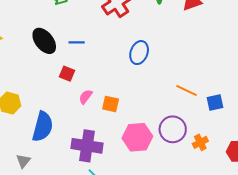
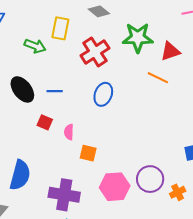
blue ellipse: (139, 53) -> (103, 94), moved
orange line: (187, 91) -> (158, 78), moved
pink semicircle: (86, 97) -> (69, 132), moved, turned -35

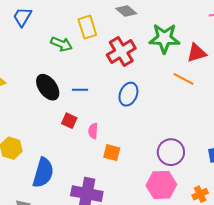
yellow rectangle: (60, 28) -> (87, 27), turned -30
purple circle: (150, 179) -> (171, 152), moved
pink hexagon: (115, 187) -> (161, 185), moved

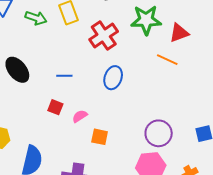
green arrow: (62, 44) -> (36, 18), moved
black ellipse: (48, 87) -> (17, 70), moved
pink semicircle: (93, 131) -> (80, 116), turned 56

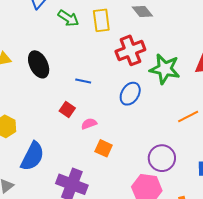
green star: (146, 20) -> (165, 69), moved
orange line: (167, 60) -> (188, 117), moved, turned -65

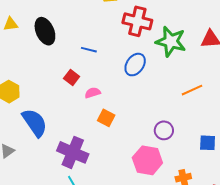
red cross: (130, 50) -> (137, 21), turned 32
blue semicircle: (32, 156) -> (35, 123), turned -64
purple circle: (162, 158) -> (164, 130), size x0.7

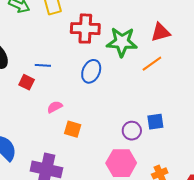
red square: (72, 78) -> (27, 82), moved
orange line: (192, 90) -> (152, 64), moved
blue square: (208, 143) -> (155, 122), moved

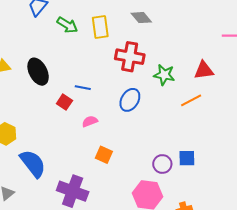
green star: (122, 42) -> (164, 75), size x0.7
pink semicircle: (55, 107) -> (90, 121), moved

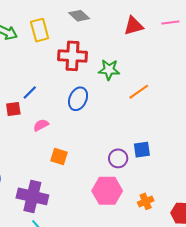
red triangle: (204, 70) -> (133, 26), moved
blue line: (83, 88) -> (30, 92), turned -49
red square: (64, 102) -> (13, 109), turned -35

